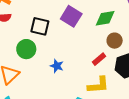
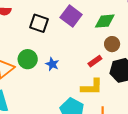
green circle: (26, 49) -> (28, 59), moved

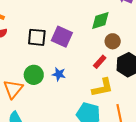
purple square: (71, 16) -> (62, 37), moved

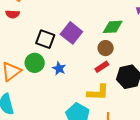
black square: (37, 37) -> (45, 39), moved
brown circle: (113, 41) -> (106, 48), moved

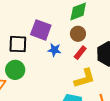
blue star: (59, 68) -> (54, 50), moved

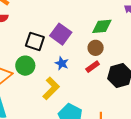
blue star: (54, 50) -> (62, 63), moved
yellow L-shape: (85, 78) -> (51, 88), moved, turned -45

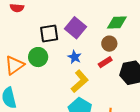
black square: (35, 41) -> (49, 34), turned -30
yellow L-shape: (51, 88) -> (80, 81), moved

